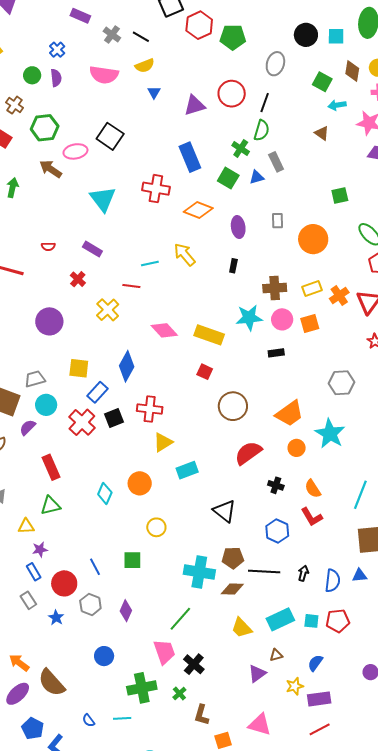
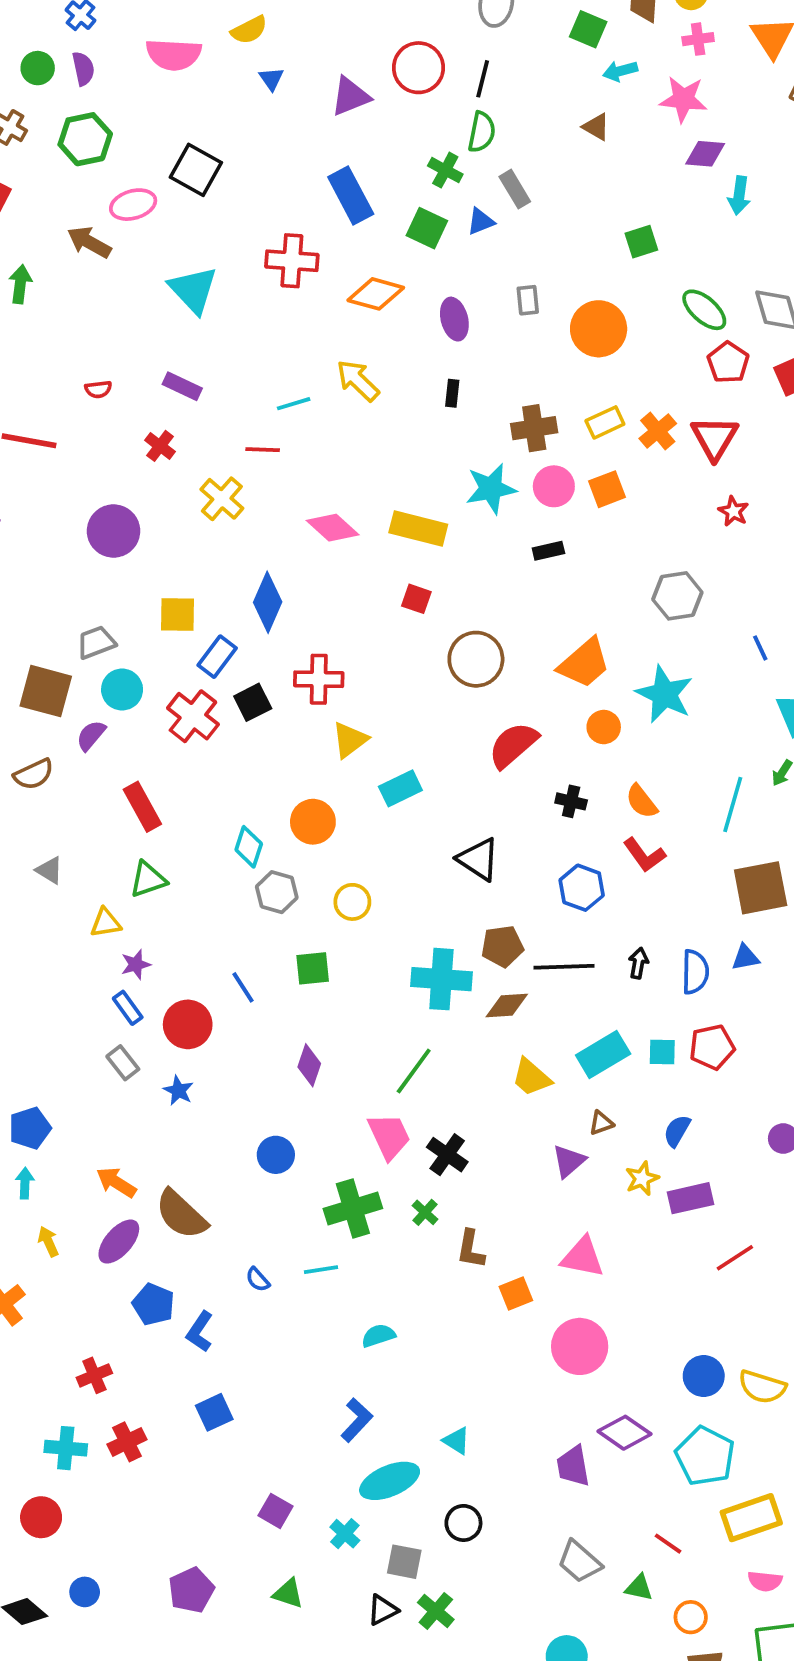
green hexagon: (45, 128) -> (85, 139), moved
gray hexagon: (90, 604) -> (277, 892), moved
red line: (320, 729) -> (735, 1258), moved

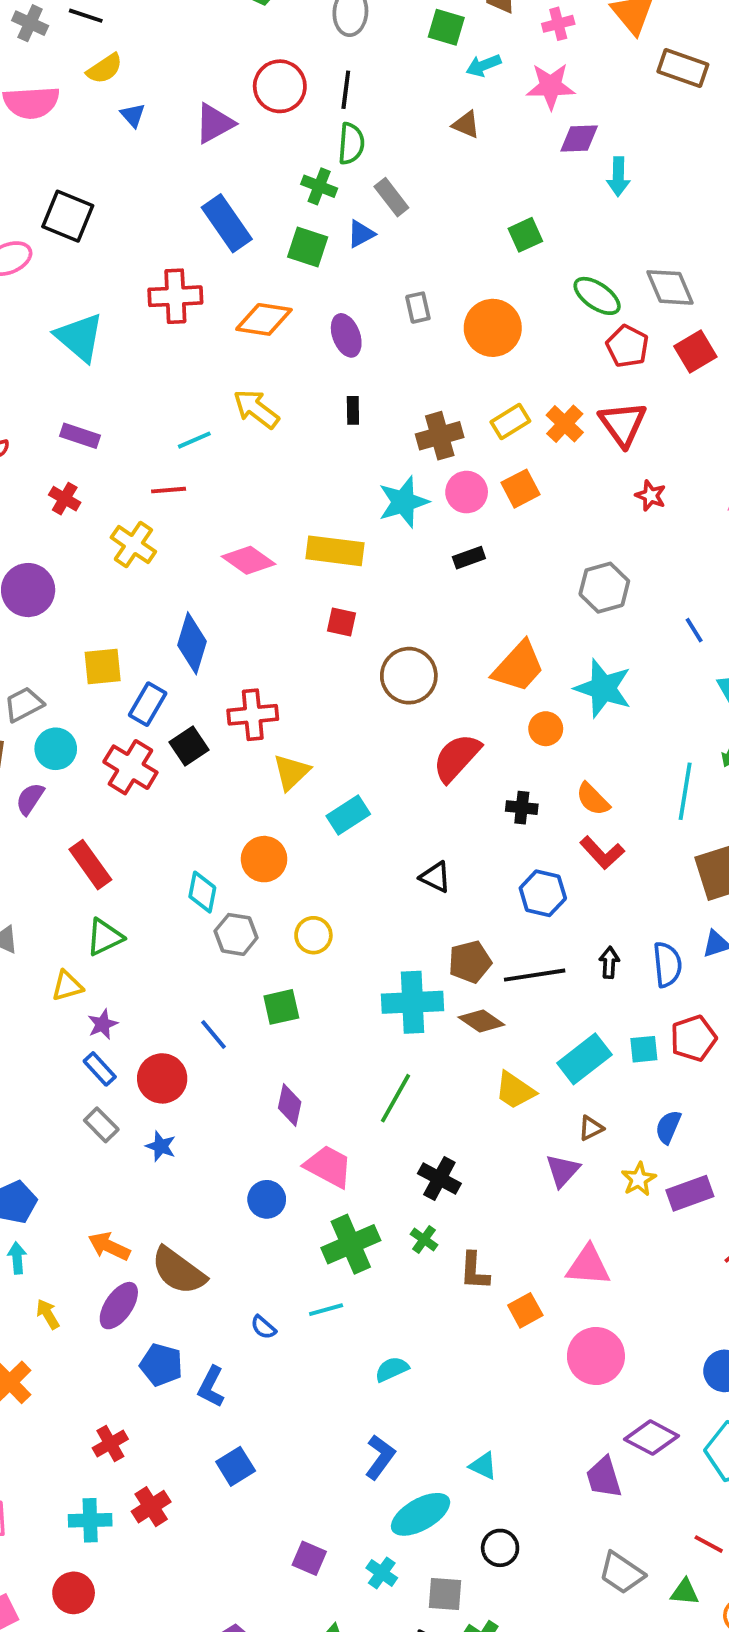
black triangle: (478, 859) -> (435, 877), size x0.7
brown diamond: (507, 1005) -> (481, 1021), turned 45
pink trapezoid: (389, 1136) -> (328, 1166), moved, turned -30

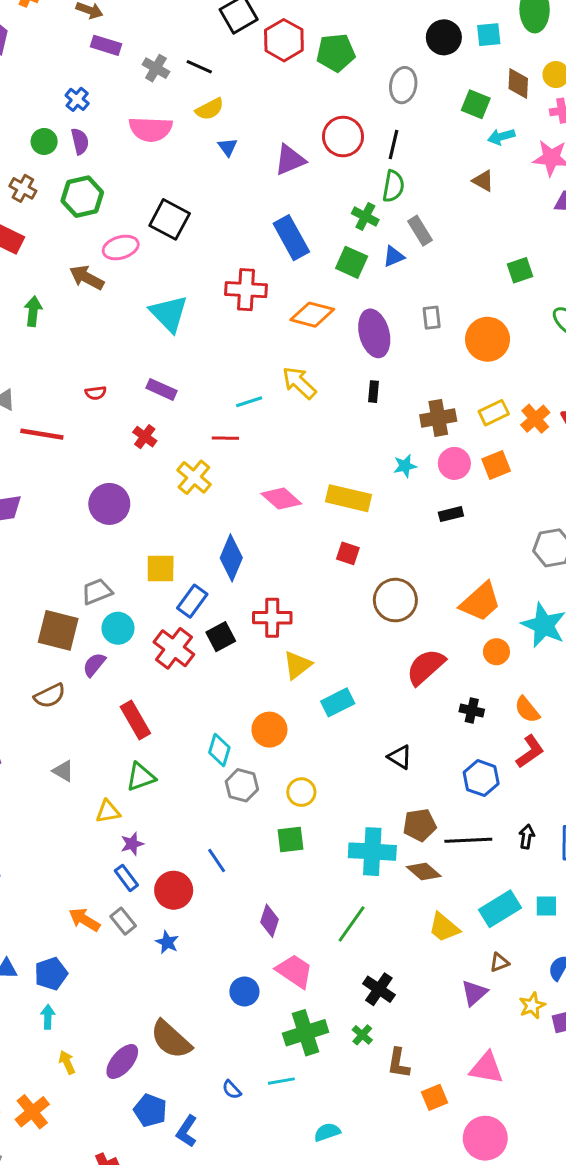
purple ellipse: (346, 335) -> (374, 333), size x1.4
cyan star: (403, 502) -> (405, 466), size x0.6
red L-shape: (602, 853) -> (530, 752), turned -88
green square: (281, 1007) -> (291, 839), moved
orange arrow: (109, 1246) -> (84, 920), moved

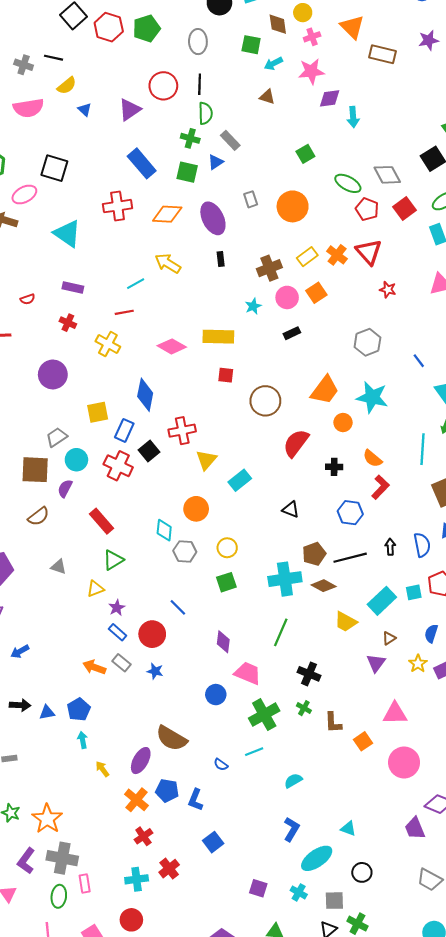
orange cross: (32, 1112) -> (136, 800), moved

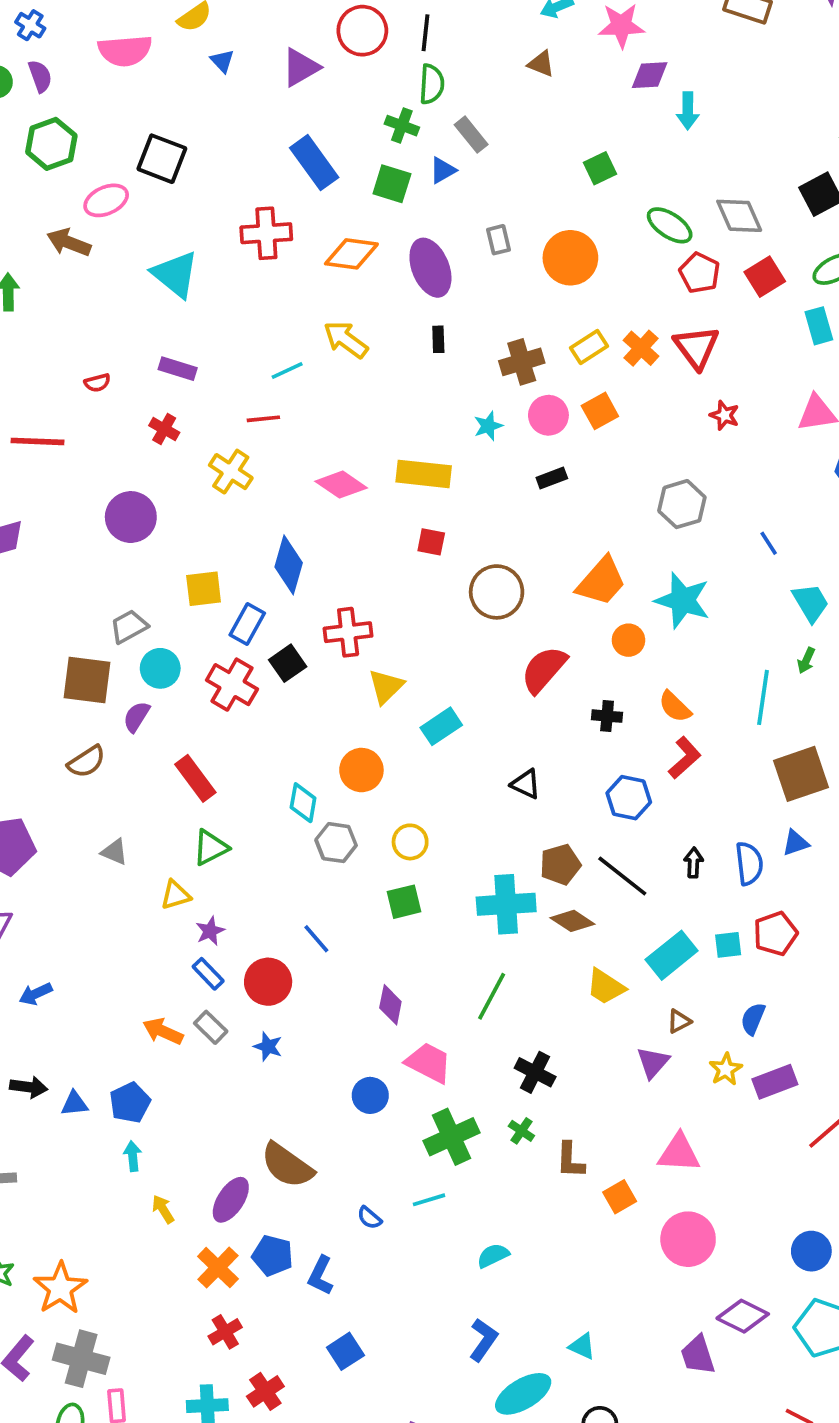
black line: (350, 558) -> (622, 876), turned 48

